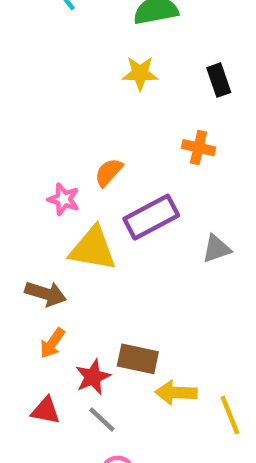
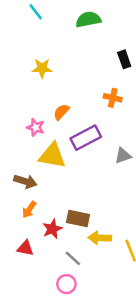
yellow star: (140, 73) -> (42, 68), moved
gray line: (102, 420) -> (73, 258), moved

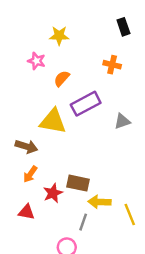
yellow star: (42, 68) -> (59, 36), moved
pink star: (36, 127) -> (37, 61), moved
gray line: (73, 258) -> (83, 222), moved, turned 66

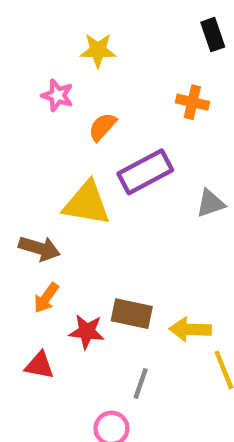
red star: (53, 193) -> (87, 332), turned 30
yellow arrow: (100, 202) -> (190, 329), moved

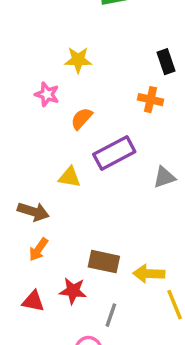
black rectangle: (213, 35) -> (166, 62), moved
yellow triangle: (87, 203) -> (69, 177), size x0.6
red star: (87, 332) -> (73, 291), moved

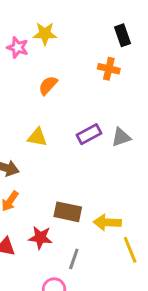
pink star: (47, 94) -> (18, 47), moved
purple rectangle: (114, 153) -> (89, 134), moved, size x0.7

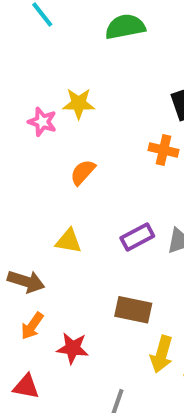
brown rectangle: (68, 212) -> (133, 310), moved
yellow arrow: (107, 222) -> (162, 354), turned -76
red star: (40, 238) -> (73, 348), moved

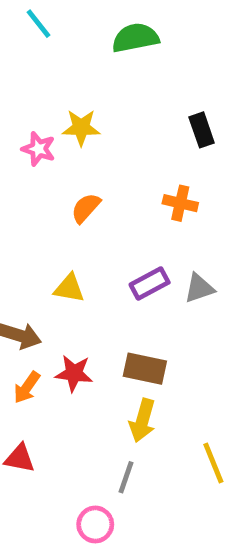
orange cross: (164, 150) -> (180, 203), moved
red star: (73, 348) -> (74, 373), moved
yellow arrow: (162, 354) -> (142, 421), moved

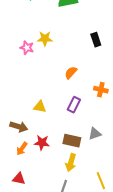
orange cross: (180, 203) -> (101, 90), moved
orange semicircle: (86, 208) -> (71, 73), moved
purple rectangle: (150, 284) -> (74, 105), turned -35
gray triangle: (199, 288) -> (95, 134), moved

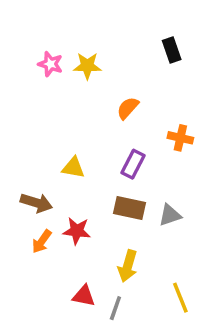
yellow star: (45, 39) -> (87, 66), moved
brown rectangle: (72, 141) -> (129, 208), moved
red triangle: (19, 179) -> (84, 296), moved

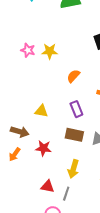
purple rectangle: (133, 164) -> (76, 109), turned -49
orange arrow: (42, 241) -> (15, 154), moved

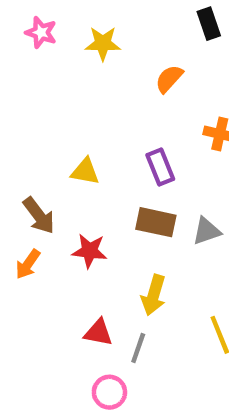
pink star: (28, 50) -> (41, 32), moved
orange semicircle: (73, 76) -> (169, 79), moved
brown arrow: (20, 132) -> (39, 216), turned 36

